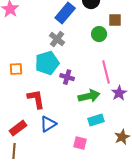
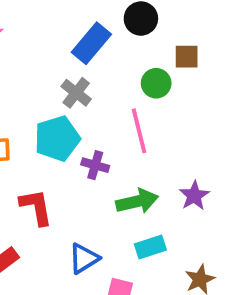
pink line: (106, 72) -> (139, 131), moved
blue triangle: (48, 124) -> (84, 258), moved

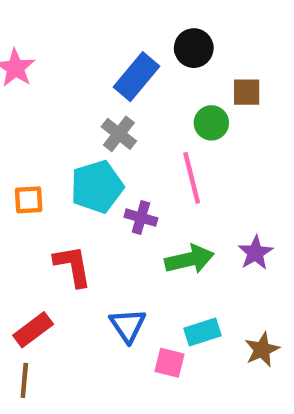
cyan rectangle: (150, 247) -> (203, 332), moved
blue triangle: (84, 258) -> (128, 325), turned -32

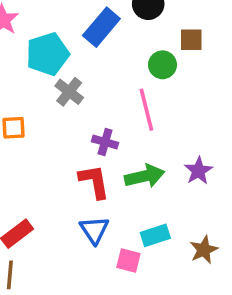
gray cross: (119, 134) -> (69, 92), moved
cyan pentagon: (97, 187) -> (48, 54), moved
red L-shape: (73, 266) -> (94, 182), moved

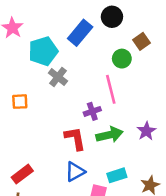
brown square: (191, 40) -> (141, 41), turned -35
purple cross: (105, 142) -> (92, 111), moved, turned -35
blue triangle: (94, 230) -> (75, 172), turned 35

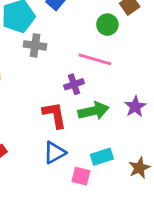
gray cross: (58, 77) -> (35, 45), turned -30
pink line: (111, 89) -> (95, 59), turned -60

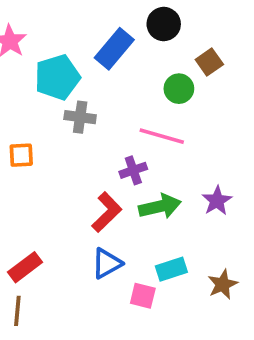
red L-shape: (55, 115) -> (107, 212), turned 56

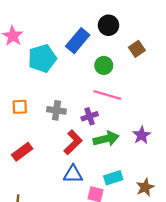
green circle: (179, 89) -> (104, 65), moved
gray cross: (80, 117) -> (56, 110), moved
blue triangle: (107, 263) -> (73, 174), turned 30
red rectangle: (25, 267) -> (22, 152), moved

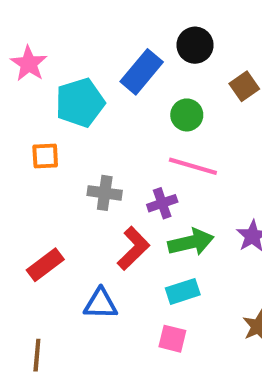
orange square: (20, 107) -> (45, 156), moved
blue triangle: (73, 174) -> (101, 304), moved
cyan rectangle: (113, 178) -> (183, 291), moved

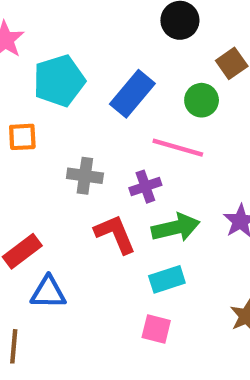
blue rectangle: (142, 72) -> (132, 94), moved
green circle: (187, 115) -> (202, 100), moved
red L-shape: (133, 248) -> (115, 234), turned -69
blue triangle: (101, 304) -> (48, 292), moved

